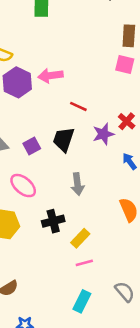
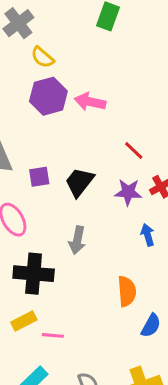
red line: (78, 106) -> (134, 150), moved
black cross: (53, 221) -> (34, 274), size x1.4
yellow rectangle: (80, 238) -> (24, 321), moved

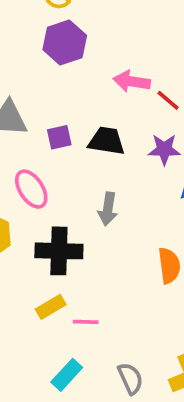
pink arrow: (90, 102) -> (132, 81), moved
black trapezoid: (79, 182) -> (107, 141), turned 64

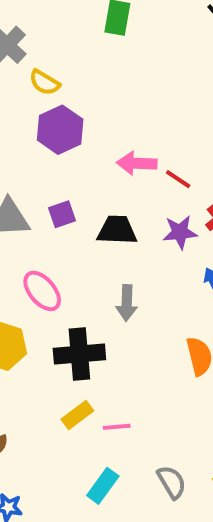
purple square: (59, 137) -> (62, 214), moved

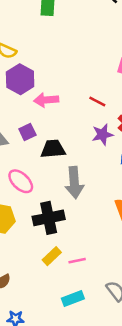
pink arrow: (137, 163) -> (46, 100), moved
black trapezoid: (117, 230) -> (53, 149), moved
gray arrow: (127, 303) -> (74, 183), size x1.4
cyan rectangle: (103, 486) -> (73, 298), turned 40

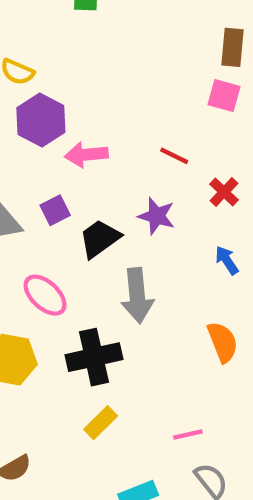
purple star: (102, 134) -> (157, 216), moved, turned 30
black trapezoid: (53, 149) -> (100, 239), turned -30
pink line: (77, 261) -> (188, 435), moved

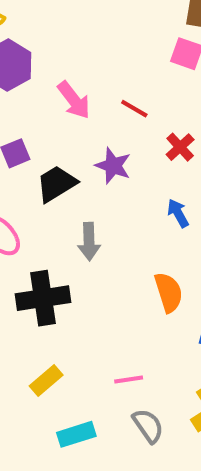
pink arrow: (86, 155) -> (74, 100), moved, turned -126
gray arrow: (137, 296) -> (89, 242), size x0.7
yellow rectangle: (101, 423) -> (46, 381), moved

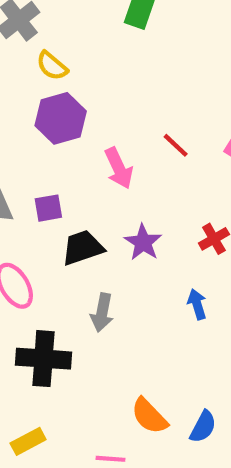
red line: (134, 109) -> (176, 145), moved
orange semicircle: (169, 292) -> (149, 416), moved, turned 141

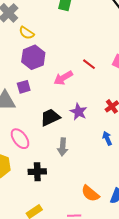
pink arrow: (119, 168) -> (63, 78), turned 90
purple square: (48, 208) -> (24, 87), moved
black cross: (43, 359) -> (37, 172), size x0.7

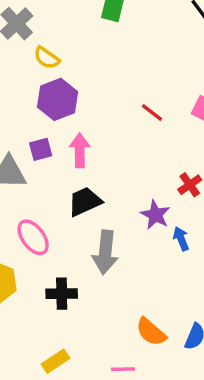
pink arrow: (63, 78) -> (80, 150), moved, turned 120
purple star: (78, 112) -> (155, 215), moved
gray arrow: (63, 147) -> (105, 252), size x1.4

